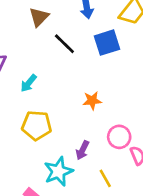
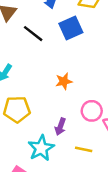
yellow line: (105, 178) -> (84, 149), turned -42

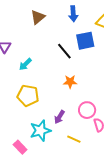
black line: (33, 34) -> (64, 51), moved

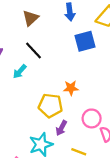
black line: (64, 51) -> (33, 50), moved
yellow pentagon: (28, 96) -> (50, 106), moved

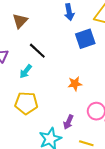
brown triangle: (31, 18) -> (20, 21), moved
yellow pentagon: (50, 106) -> (26, 103), moved

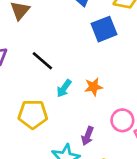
black line: (37, 51) -> (42, 61), moved
cyan arrow: (26, 71) -> (64, 88), moved

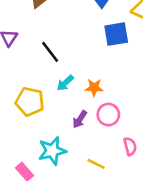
pink circle: (122, 120) -> (108, 115), moved
purple arrow: (88, 136) -> (80, 119), moved

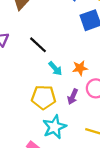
cyan arrow: (65, 83) -> (55, 68), turned -80
yellow pentagon: (30, 102) -> (44, 97), moved

